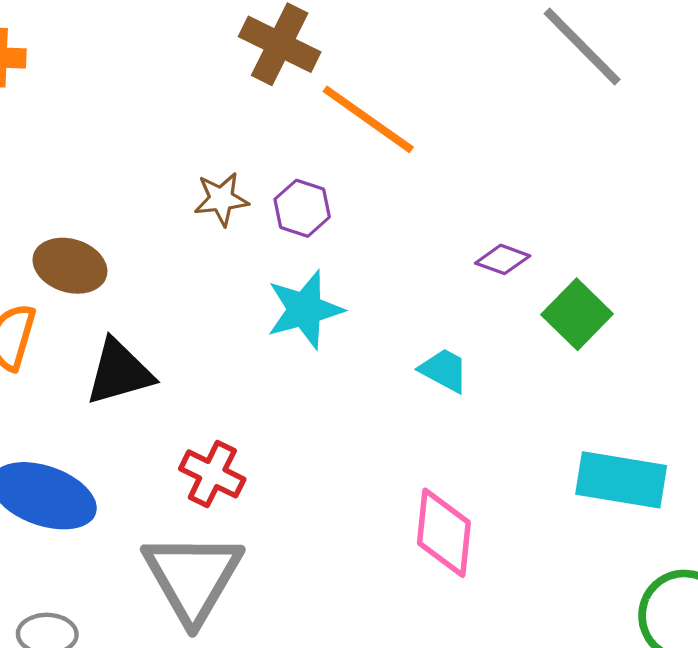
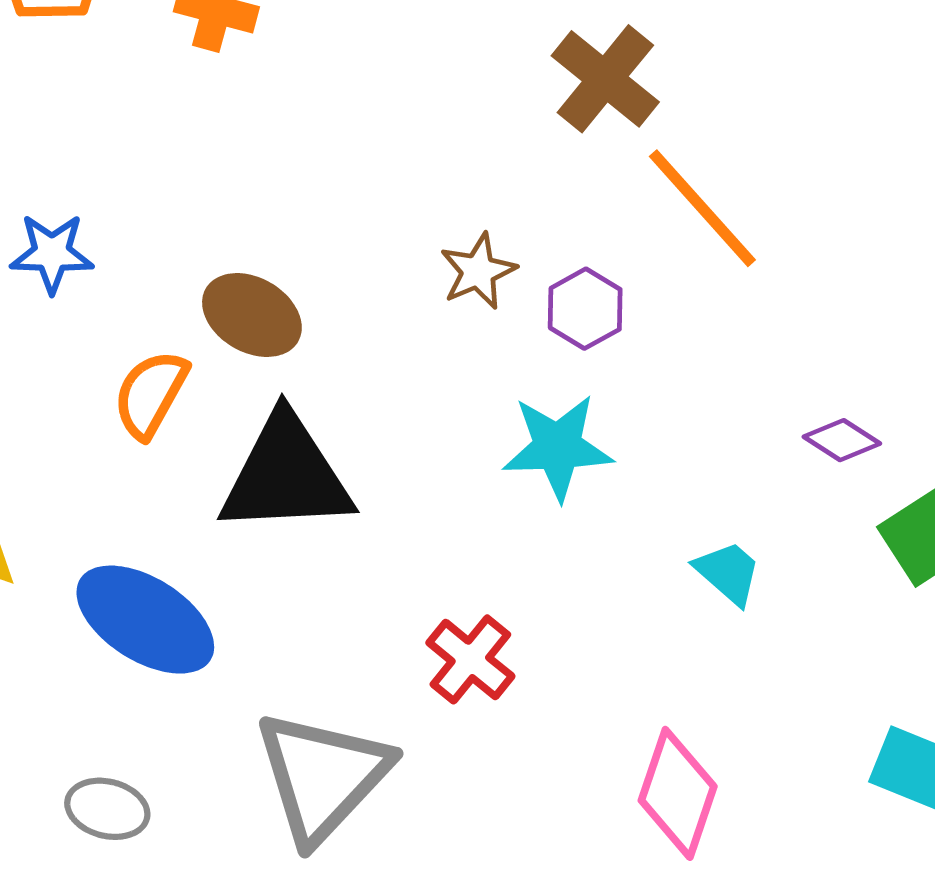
brown star: (221, 199) -> (478, 271), turned -30
black triangle: (119, 372) -> (286, 475), size x1.4
red cross: (212, 474) -> (470, 659), moved

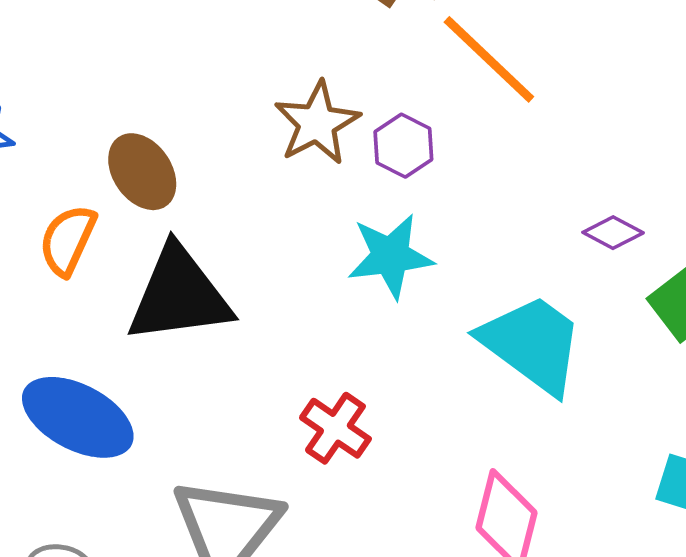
brown star: (478, 271) -> (317, 123), size x1.4
brown ellipse: (252, 315) -> (142, 172), turned 30
cyan trapezoid: (728, 573) -> (532, 344), size x2.0

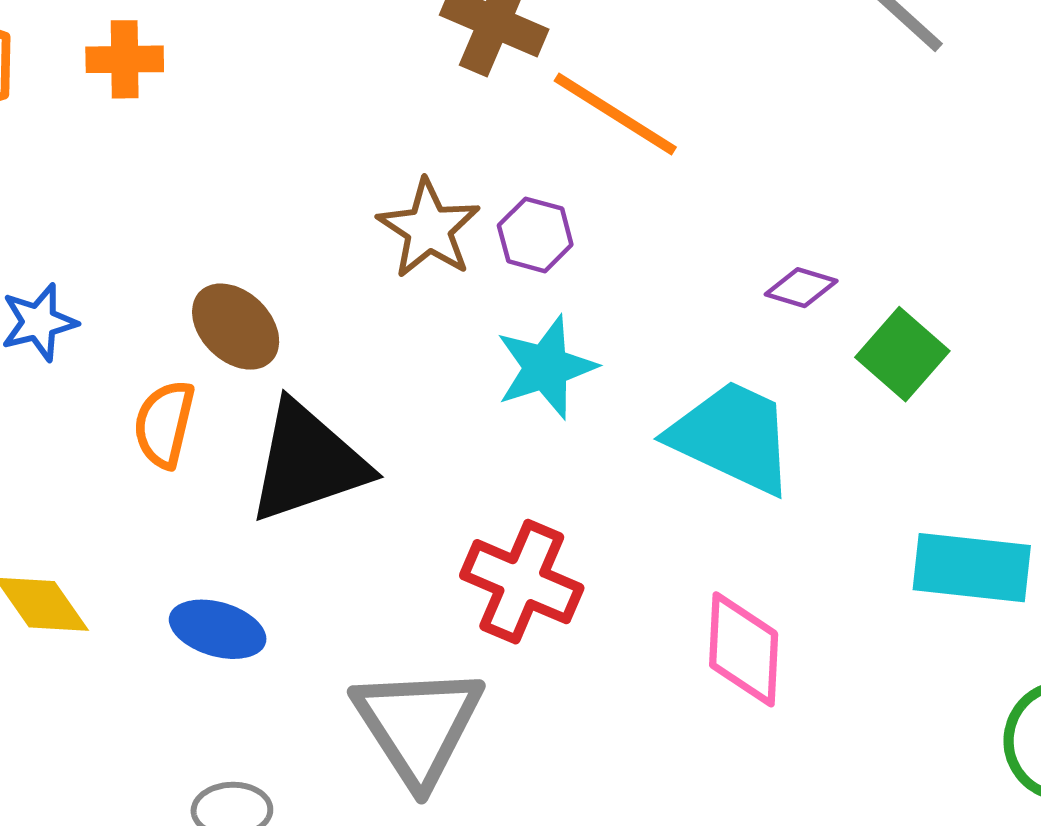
blue ellipse: (78, 417) -> (218, 629), size x0.7
red cross: (335, 428) -> (522, 582), size x1.4

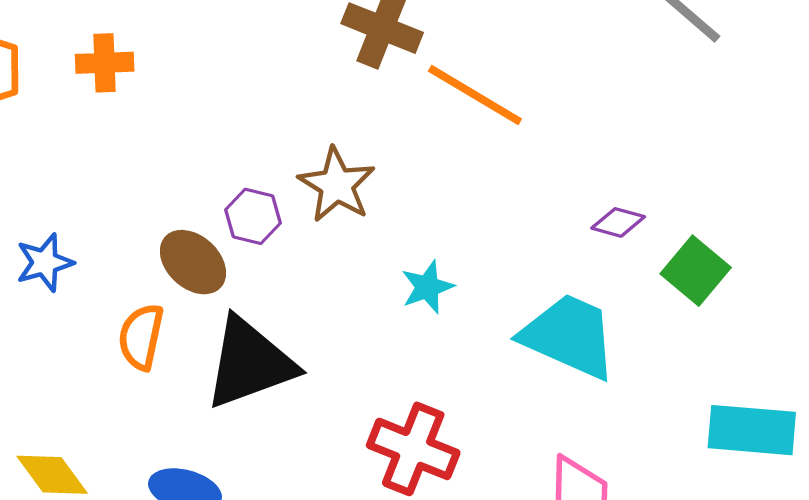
purple hexagon: (535, 235) -> (253, 216), moved
cyan star: (546, 367) -> (427, 287), size x0.7

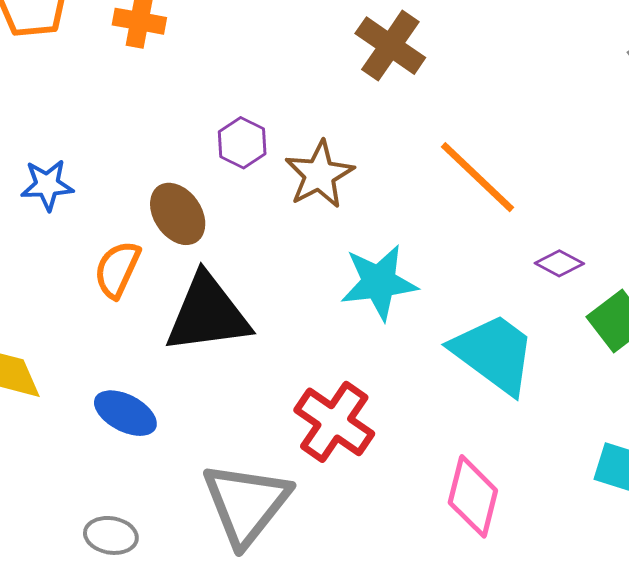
orange line: (475, 95) -> (477, 177), moved
purple hexagon: (253, 216) -> (242, 143), moved
cyan star: (427, 287) -> (379, 282), size x1.6

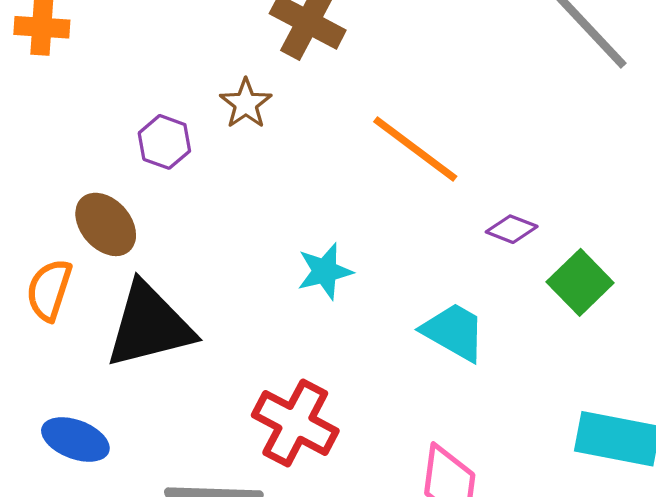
brown star: (319, 174) -> (246, 104), moved, size x0.7
cyan star: (379, 282) -> (325, 271), size x0.7
cyan trapezoid: (494, 353) -> (454, 332), size x0.7

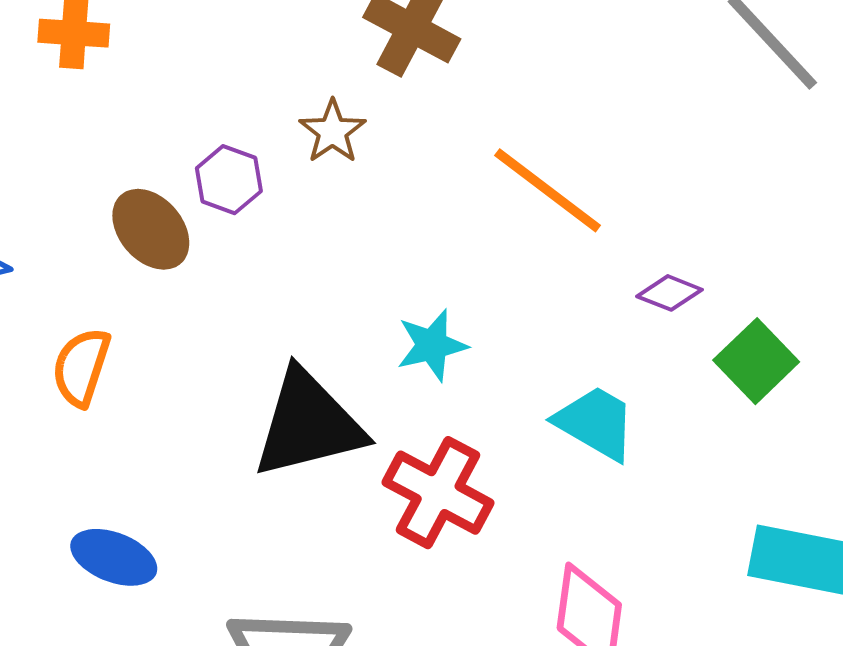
brown ellipse: (106, 224) -> (151, 229), moved
black triangle: (149, 325) -> (308, 424), moved
red cross: (295, 423) -> (438, 493), moved

